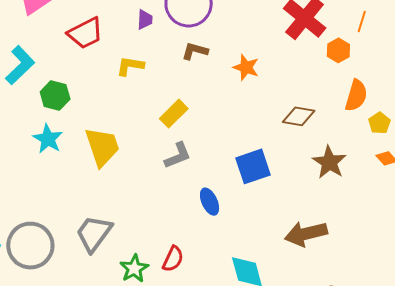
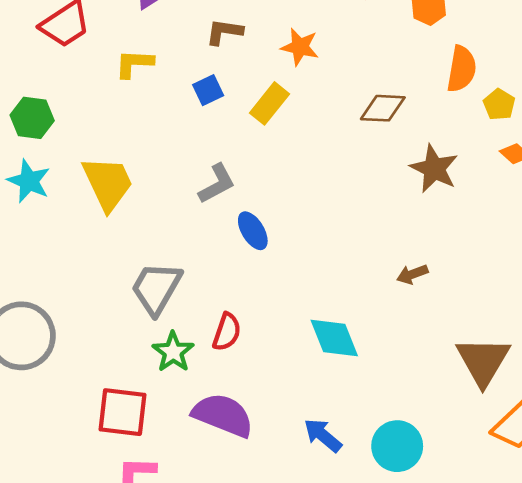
yellow rectangle: (174, 114) -> (269, 103), moved
blue square: (253, 166) -> (208, 90), moved, size x0.6
blue ellipse: (210, 202) -> (253, 231), moved
gray trapezoid: (94, 233) -> (156, 288), moved
brown arrow: (306, 234) -> (412, 274), size x0.5

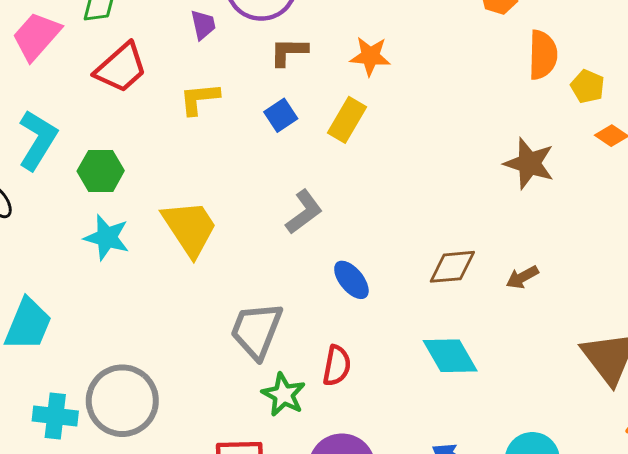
brown diamond: (383, 108) -> (452, 267), moved
blue ellipse: (253, 231) -> (351, 280), moved

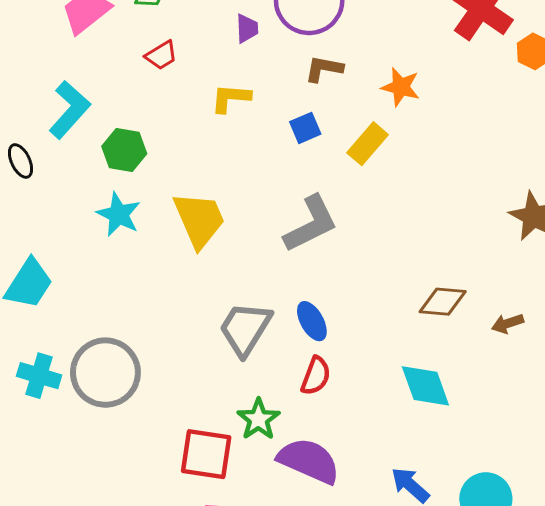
red trapezoid: (121, 68) -> (161, 55), size x0.6
gray L-shape: (304, 212) -> (311, 224), size x1.4
blue ellipse: (351, 280) -> (312, 321), moved
green star: (284, 395) -> (258, 419), moved

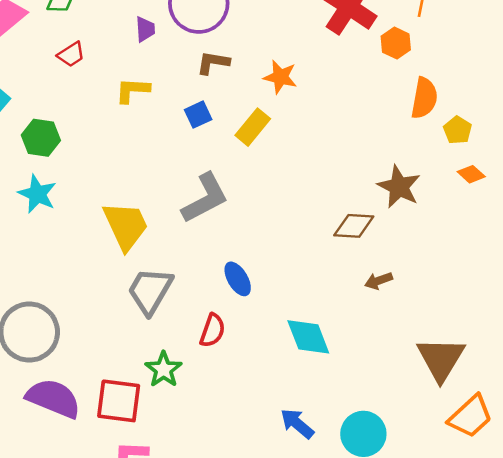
yellow trapezoid: (199, 220) -> (126, 226), moved
brown diamond: (443, 302) -> (354, 226), moved
blue ellipse: (312, 321) -> (238, 279), moved
purple semicircle: (309, 461) -> (53, 398), moved

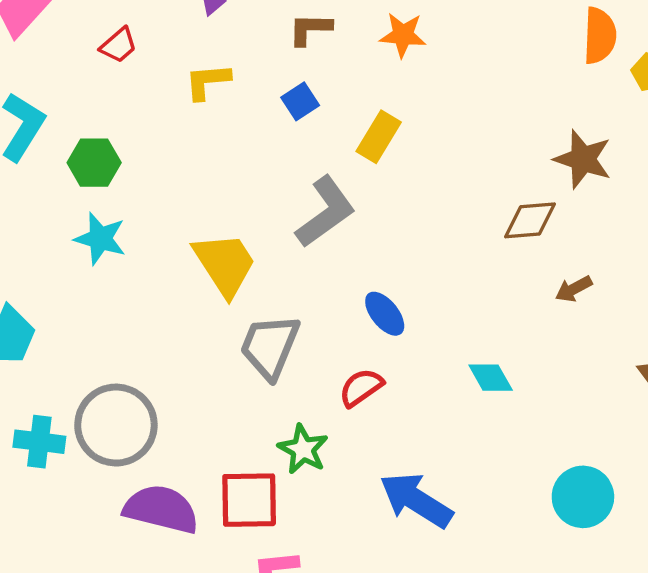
yellow rectangle: (253, 127) -> (379, 137), moved
red semicircle: (212, 330) -> (361, 388), turned -136
cyan diamond: (308, 337) -> (491, 378), size x0.7
blue arrow: (297, 424) -> (416, 500), moved, size x1.5

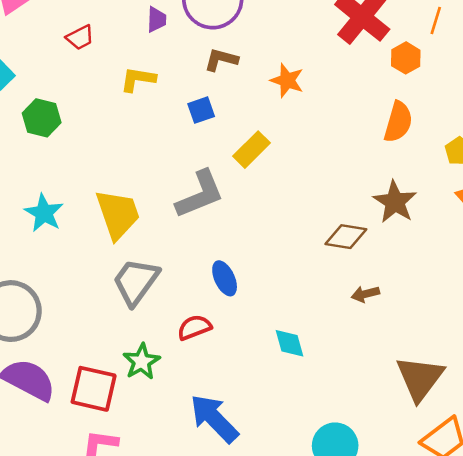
orange semicircle: (600, 36) -> (398, 122), moved
cyan star: (100, 239) -> (44, 213), moved

